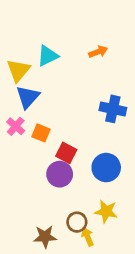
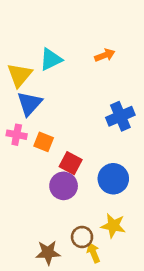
blue cross: (113, 109) -> (120, 116), turned -35
pink cross: (16, 126) -> (17, 135), turned -30

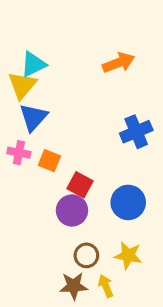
orange arrow: (105, 55) -> (119, 63), size x1.4
cyan triangle: (51, 59) -> (33, 64), moved
brown circle: (82, 237) -> (86, 255), moved
brown star: (48, 253) -> (74, 286), moved

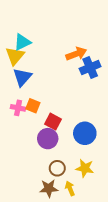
orange arrow: (119, 63) -> (76, 54), moved
blue cross: (136, 132) -> (90, 68), moved
pink cross: (19, 153) -> (18, 108), moved

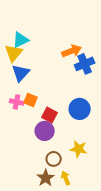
blue circle: (85, 133) -> (80, 109), moved
yellow star: (85, 168) -> (79, 149), moved
brown star: (49, 188) -> (46, 178), turned -30

